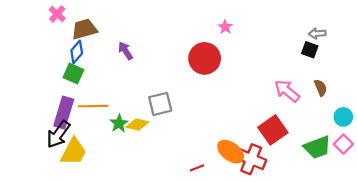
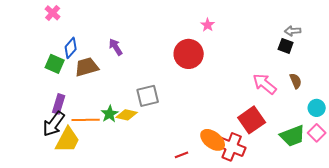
brown trapezoid: (84, 29) -> (87, 67), moved
green square: (73, 74) -> (55, 64), moved
orange line: (93, 106) -> (86, 120), moved
purple rectangle: (64, 113) -> (59, 104), size x0.7

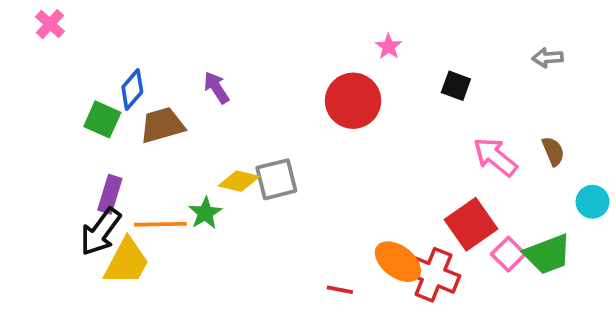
pink cross: (53, 13) -> (50, 24), moved
black square: (286, 46) -> (456, 86), moved
yellow diamond: (127, 115) -> (239, 181), moved
pink square: (317, 133) -> (508, 254), moved
red line: (182, 155) -> (340, 290), turned 32

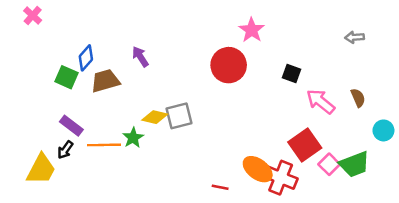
pink star: (389, 46) -> (252, 30), size x1.5
black square: (456, 86) -> (292, 74), moved
purple rectangle: (110, 194) -> (71, 126), turned -70
black arrow: (100, 232) -> (65, 150), size x0.6
yellow trapezoid: (127, 262) -> (41, 169), moved

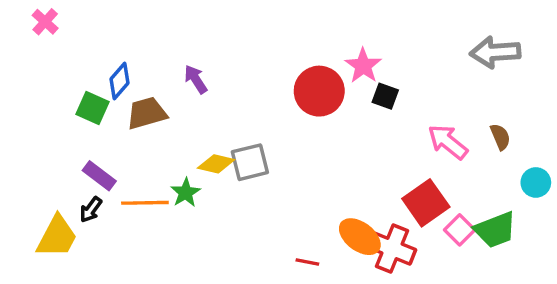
pink star: (252, 30) -> (363, 66), moved
gray arrow: (354, 37) -> (495, 52), size x1.8
black square: (292, 74) -> (385, 96), moved

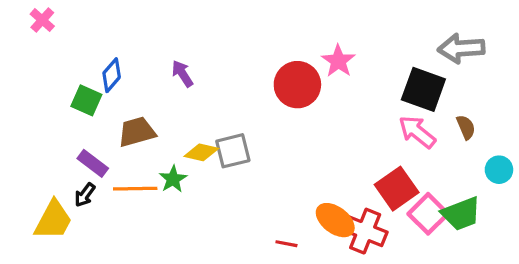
black square: (385, 96) -> (423, 89), moved, size x1.8
brown trapezoid: (147, 113) -> (137, 132), moved
pink square: (460, 230) -> (428, 214), size x1.4

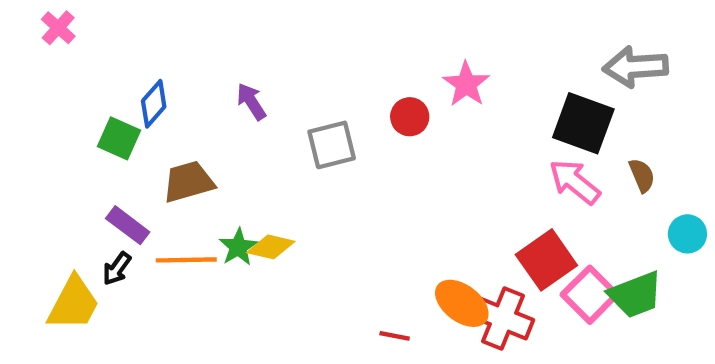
red circle: (297, 85) -> (410, 117), size x0.6
gray square: (233, 151) -> (332, 145), moved
yellow diamond: (201, 152) -> (271, 247), moved

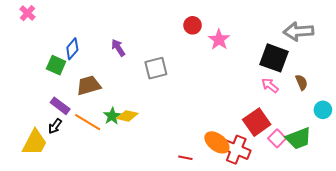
red circle: (410, 117) -> (193, 25), moved
pink arrow: (575, 182) -> (270, 85), size x0.7
orange line: (186, 260) -> (88, 122), turned 32
pink square: (590, 295) -> (277, 138), size x0.7

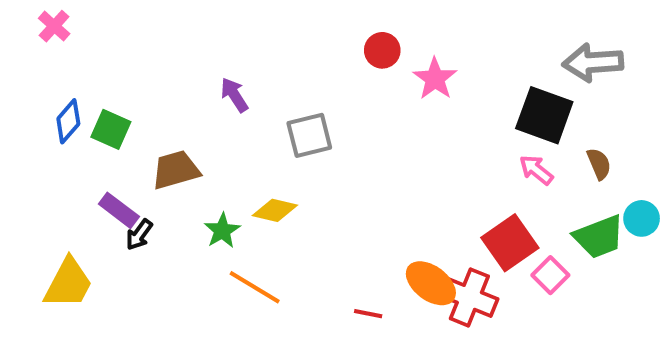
blue diamond: (72, 49) -> (68, 121), moved
yellow diamond: (127, 116) -> (275, 210), moved
orange line: (88, 122) -> (255, 287), moved
black arrow: (55, 126) -> (139, 235), moved
green trapezoid: (298, 138) -> (599, 237), moved

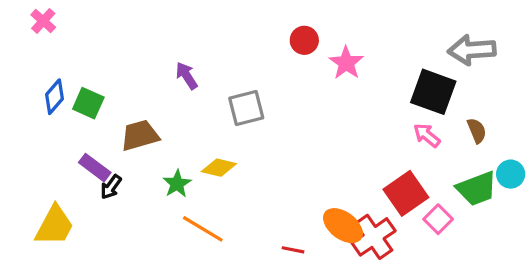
red cross: (469, 297) -> (374, 237), turned 33

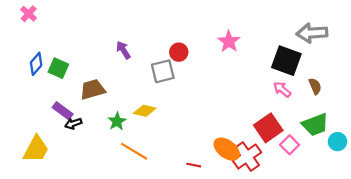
red circle: (304, 40) -> (179, 52), moved
cyan circle: (511, 174) -> (338, 142), moved
black arrow: (111, 187) -> (73, 124), turned 35

